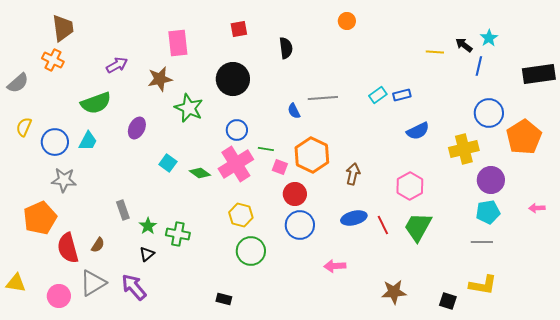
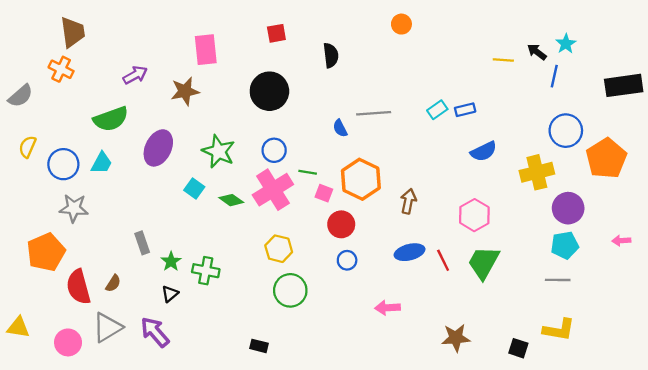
green star: (189, 108) -> (219, 151), moved
purple ellipse: (137, 128) -> (158, 148), size x1.4
blue circle: (300, 225) -> (347, 260), size x0.6

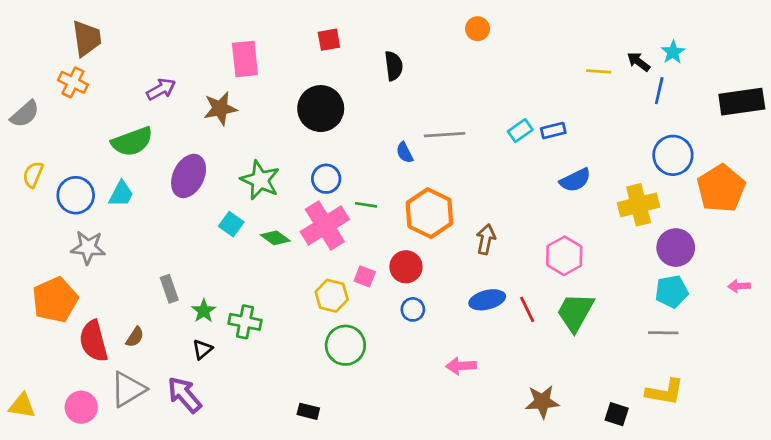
pink square: (324, 193) -> (365, 276), moved
yellow triangle: (18, 327) -> (22, 406), moved

